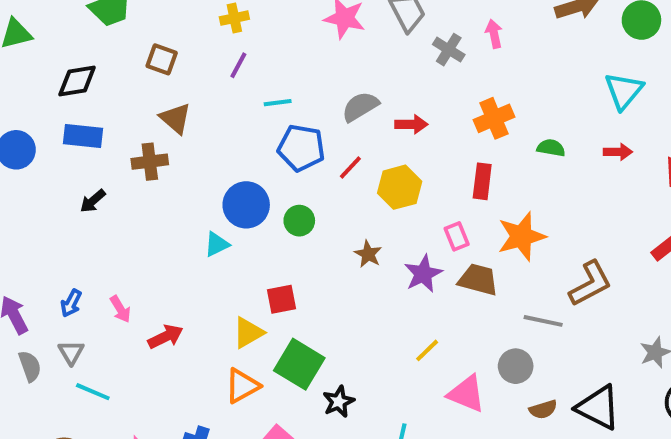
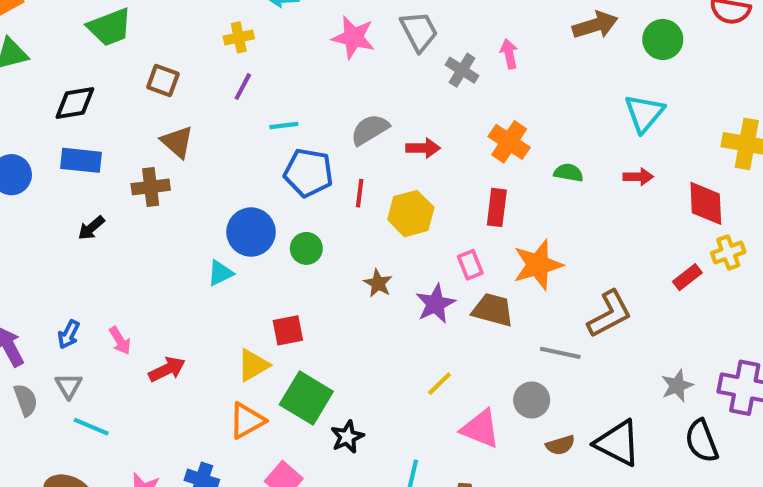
orange cross: (494, 118) -> (509, 142), turned -33
red line: (350, 168) -> (360, 193), turned -36

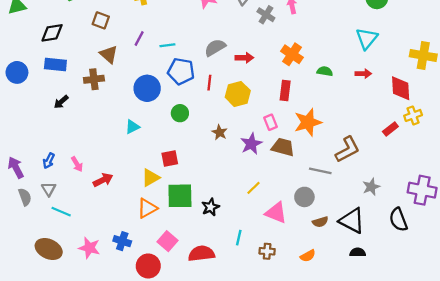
purple line: (243, 87) -> (139, 38), moved
blue circle: (251, 232) -> (147, 88), moved
gray star: (677, 386) -> (371, 187), moved
green square: (306, 398) -> (180, 196), turned -32
black star: (347, 437) -> (210, 207), moved

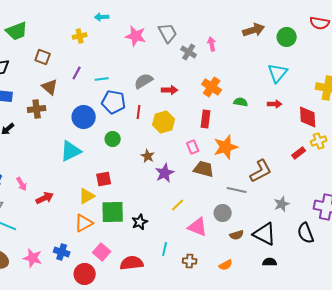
cyan triangle: (132, 127) -> (71, 151), size x1.6
purple star: (251, 144) -> (165, 173), moved

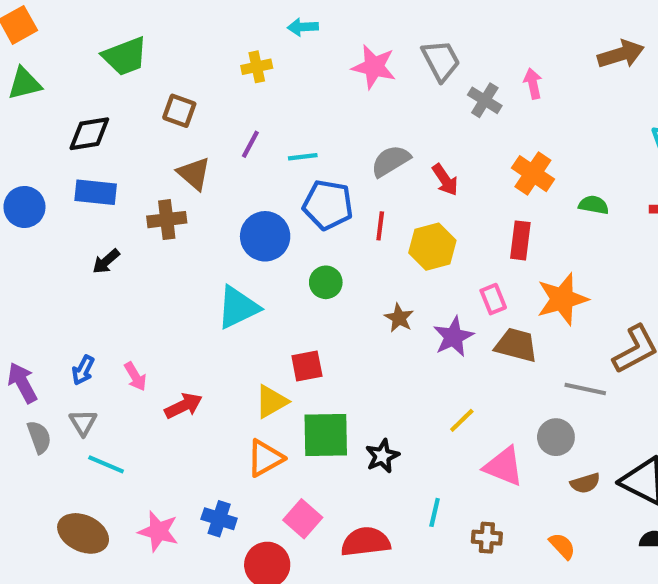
red arrow: (170, 90) -> (445, 180), turned 56
purple star: (165, 173) -> (453, 337), moved
orange semicircle: (226, 265) -> (562, 546), turned -104

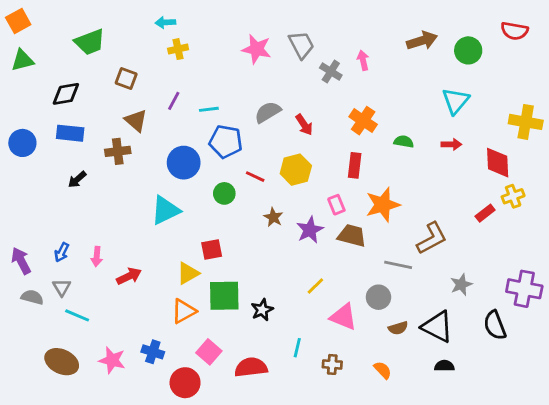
cyan arrow: (303, 27) -> (165, 22), moved
red line: (380, 226) -> (255, 177), moved, turned -72
pink arrow: (135, 376) -> (97, 257), turned 36
gray semicircle: (39, 437) -> (32, 297), turned -55

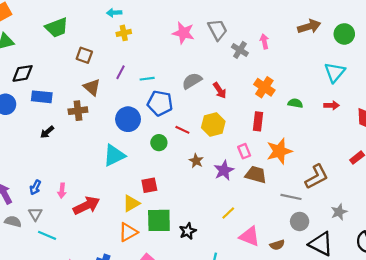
black diamond: (66, 94) -> (23, 73), moved
red arrow: (129, 276) -> (86, 205), size x1.4
gray circle: (378, 297) -> (300, 221), moved
brown semicircle: (398, 328) -> (277, 245), moved

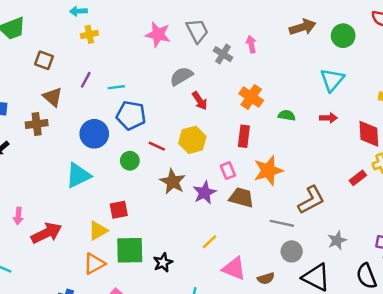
gray semicircle: (192, 81) -> (181, 76), moved
brown star: (196, 161) -> (173, 182), size x1.5

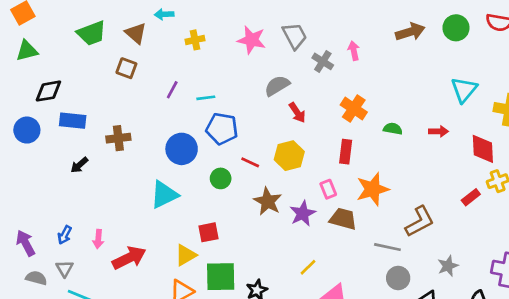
yellow cross: (89, 34) -> (195, 40), moved
green circle: (343, 36) -> (456, 28), moved
cyan triangle: (332, 80) -> (464, 90), moved
brown triangle: (53, 97) -> (136, 33), moved

